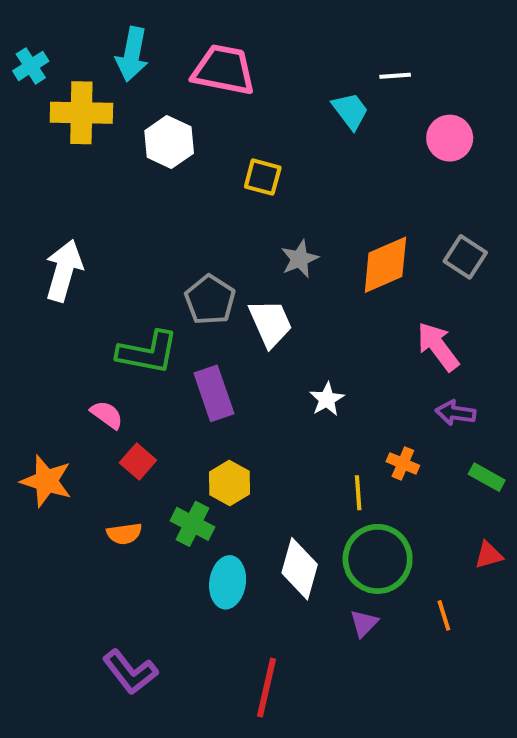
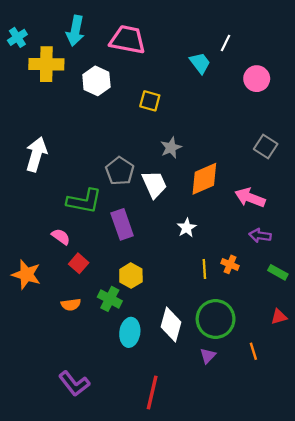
white line: (395, 76) -> (226, 43), turned -60
orange diamond: (385, 265) -> (204, 179), moved
pink arrow: (438, 347) -> (250, 198), turned -32
yellow line: (358, 493) -> (204, 269), moved

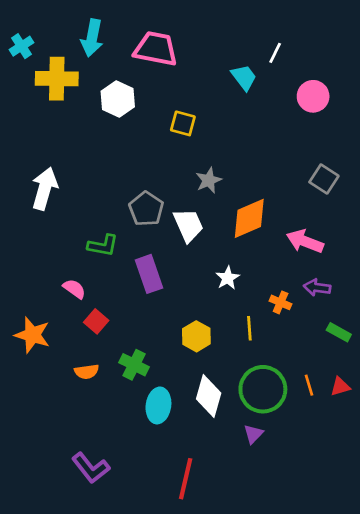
green L-shape: (84, 201) -> (103, 245), size x0.7
orange cross: (230, 264) -> (281, 302), moved
yellow hexagon: (131, 276) -> (196, 336), moved
orange line: (253, 351) -> (309, 385), moved

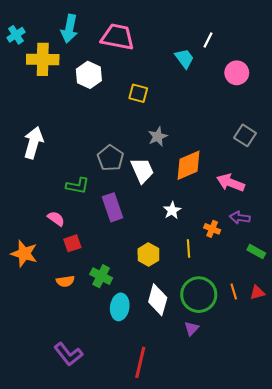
red square: (96, 321) -> (72, 243), turned 30

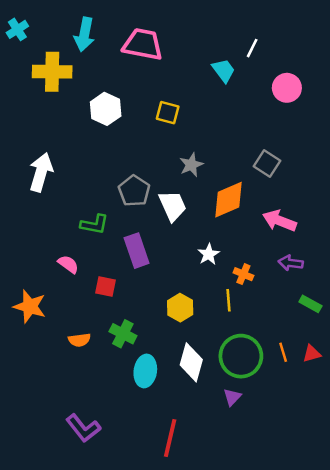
cyan cross: (16, 35) -> (17, 29), moved
white hexagon: (89, 75) -> (106, 109), moved
gray square: (245, 135) -> (267, 164), moved
orange cross: (212, 229) -> (243, 274), moved
red square: (72, 243) -> (106, 287), moved, turned 30

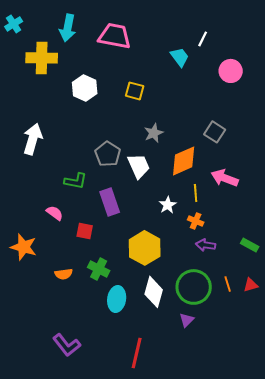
purple arrow: (291, 263) -> (206, 245), moved
yellow line: (228, 300) -> (196, 193), moved
yellow hexagon: (180, 308) -> (145, 248), size x1.5

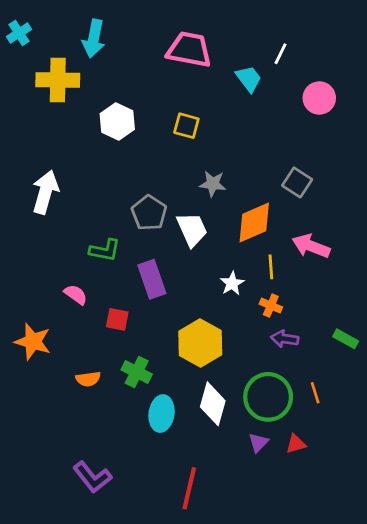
pink trapezoid: (115, 36) -> (189, 50), moved
gray star: (154, 133) -> (213, 184), turned 30
red triangle: (251, 285) -> (296, 444), moved

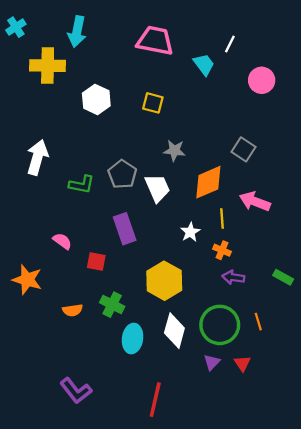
green L-shape: (105, 250) -> (82, 184), moved
red triangle: (296, 444) -> (242, 363), turned -48

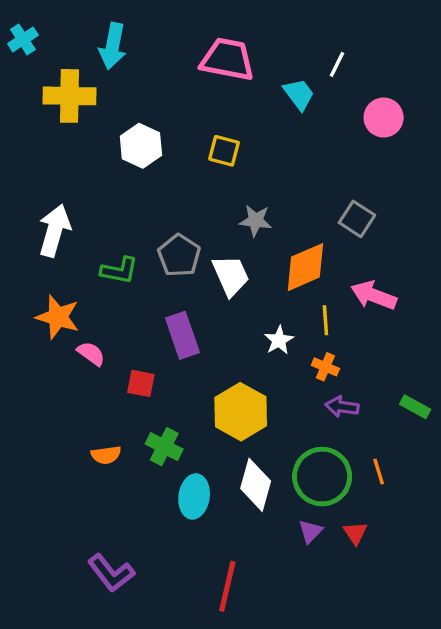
orange star: (27, 280) -> (58, 317), moved

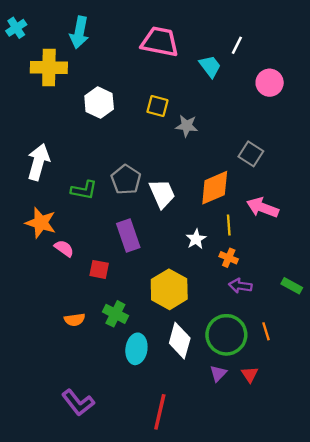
gray star: (256, 221) -> (187, 126), moved

